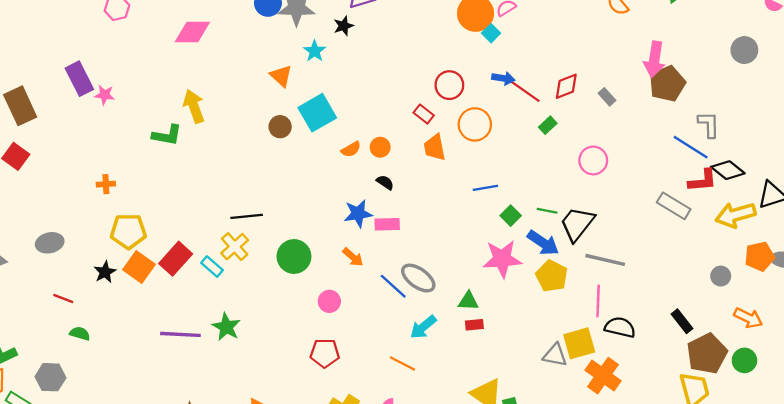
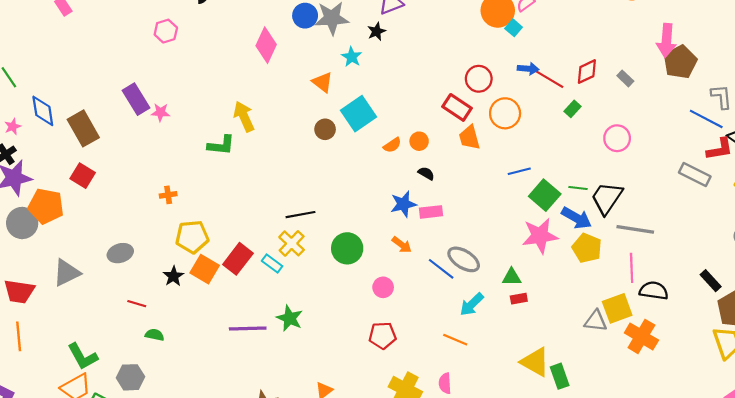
pink diamond: (192, 32) -> (266, 45), moved, turned -60
red rectangle: (424, 114) -> (457, 107), size x1.5
green square: (511, 216) -> (545, 195), size x1.6

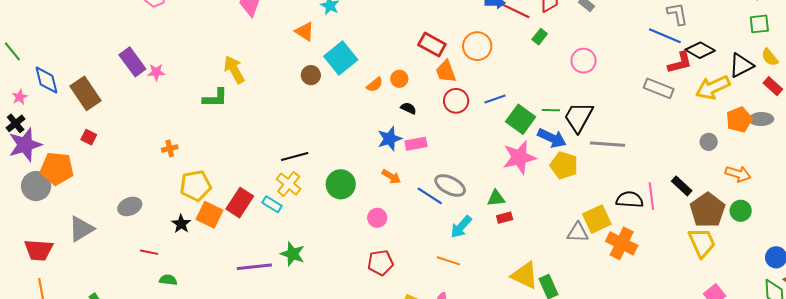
red circle: (479, 79) -> (456, 101), moved
red square: (83, 176) -> (89, 137), size x0.7
pink line: (632, 268) -> (651, 196), moved

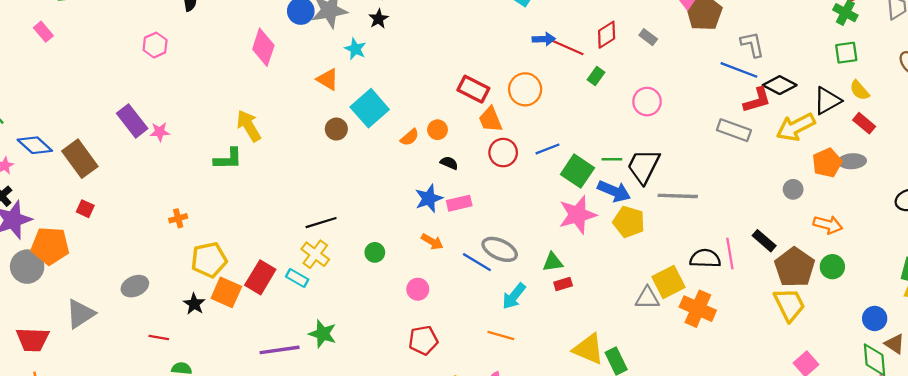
blue diamond: (47, 80) -> (35, 145), turned -32
green circle: (341, 184) -> (375, 252), size x0.6

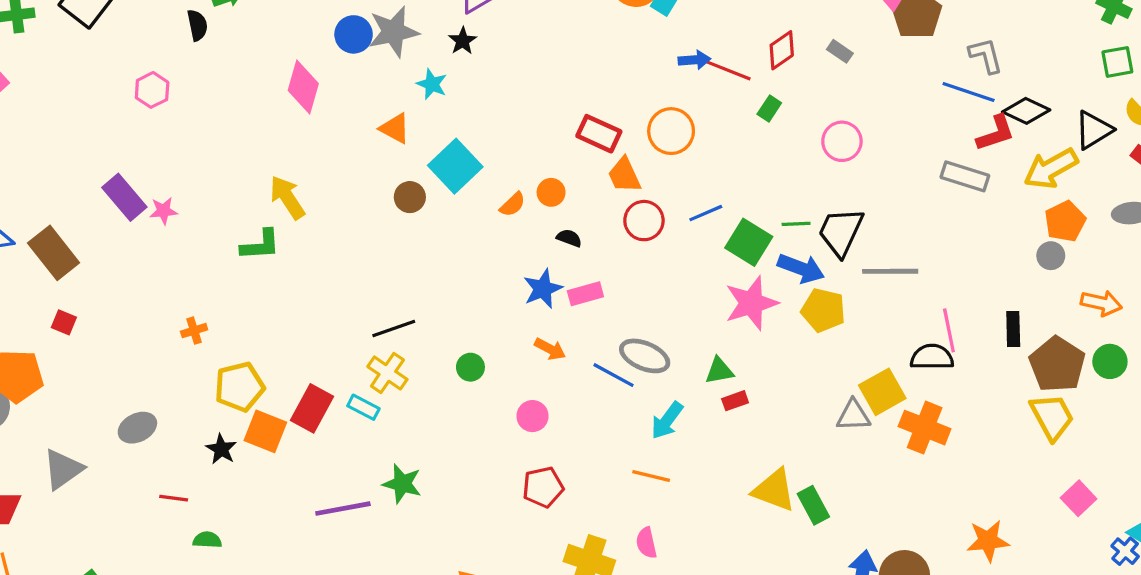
orange pentagon: (827, 163) -> (1065, 221), moved
black rectangle: (764, 241) -> (1013, 329), turned 50
pink line: (730, 254) -> (949, 330), moved

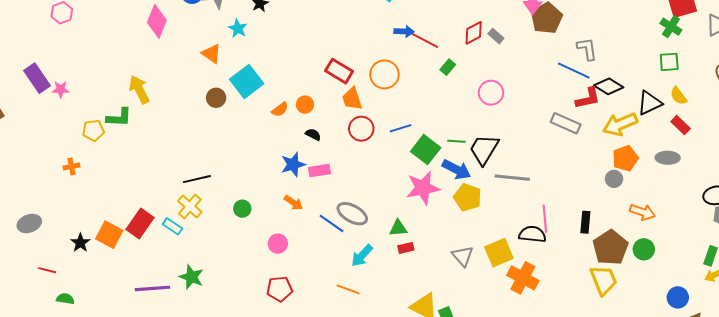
red diamond: (782, 50) -> (474, 33), moved
yellow pentagon: (239, 387) -> (93, 130), moved, size x0.7
gray triangle: (853, 415) -> (463, 256), moved, turned 45

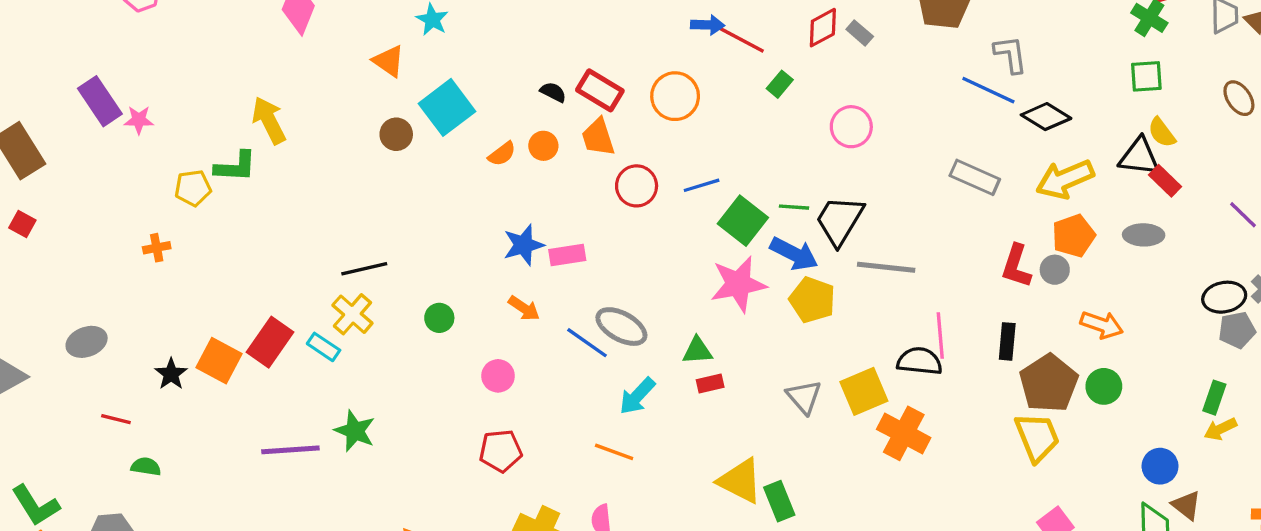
red L-shape: (588, 98) -> (1016, 266), moved, turned 120
orange trapezoid: (352, 99) -> (598, 137), moved
black triangle: (650, 103) -> (1139, 157), moved, turned 32
black semicircle: (313, 134) -> (553, 92), moved

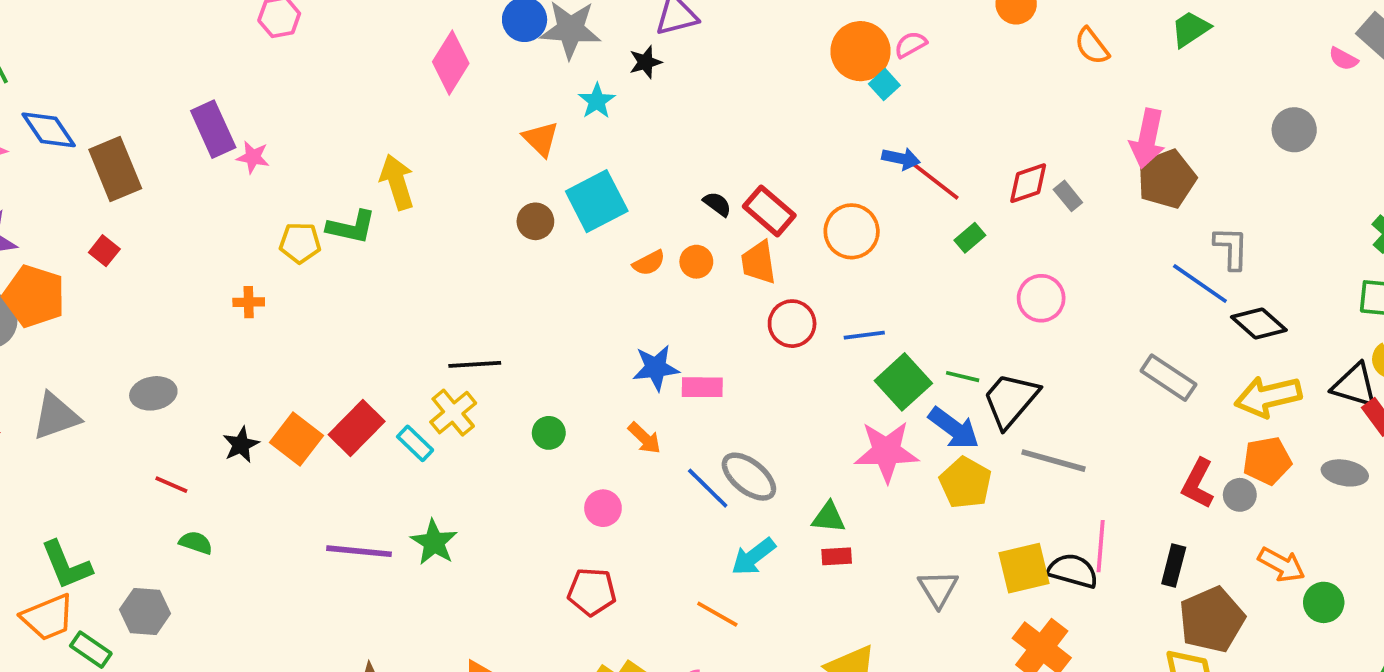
green circle: (1104, 386) -> (1324, 602), moved
yellow square: (864, 391) -> (1024, 568), moved

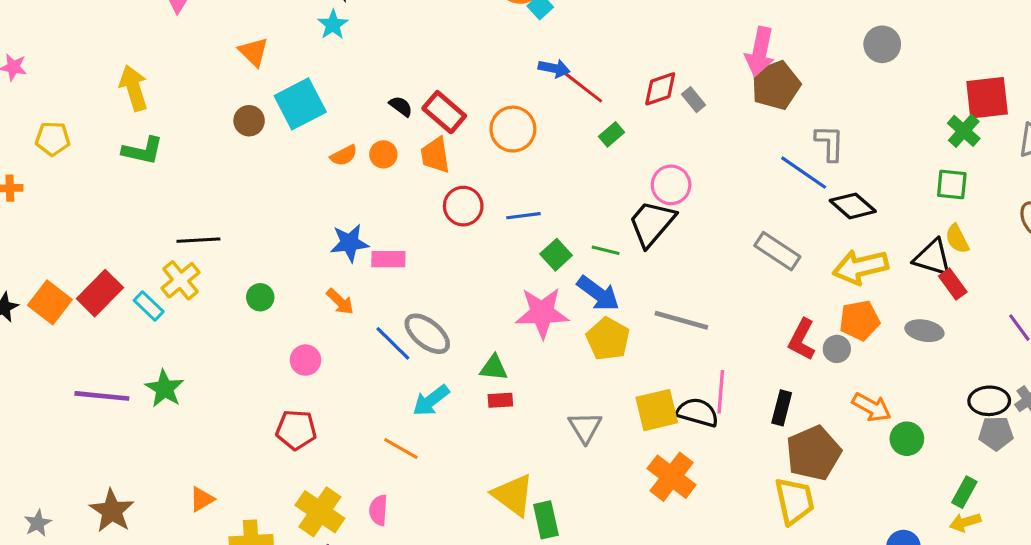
cyan star: (597, 101) -> (333, 25), moved
green L-shape: (351, 227) -> (143, 151), moved
green square: (903, 382) -> (556, 255), size x0.7
black trapezoid: (1011, 400) -> (652, 223), moved

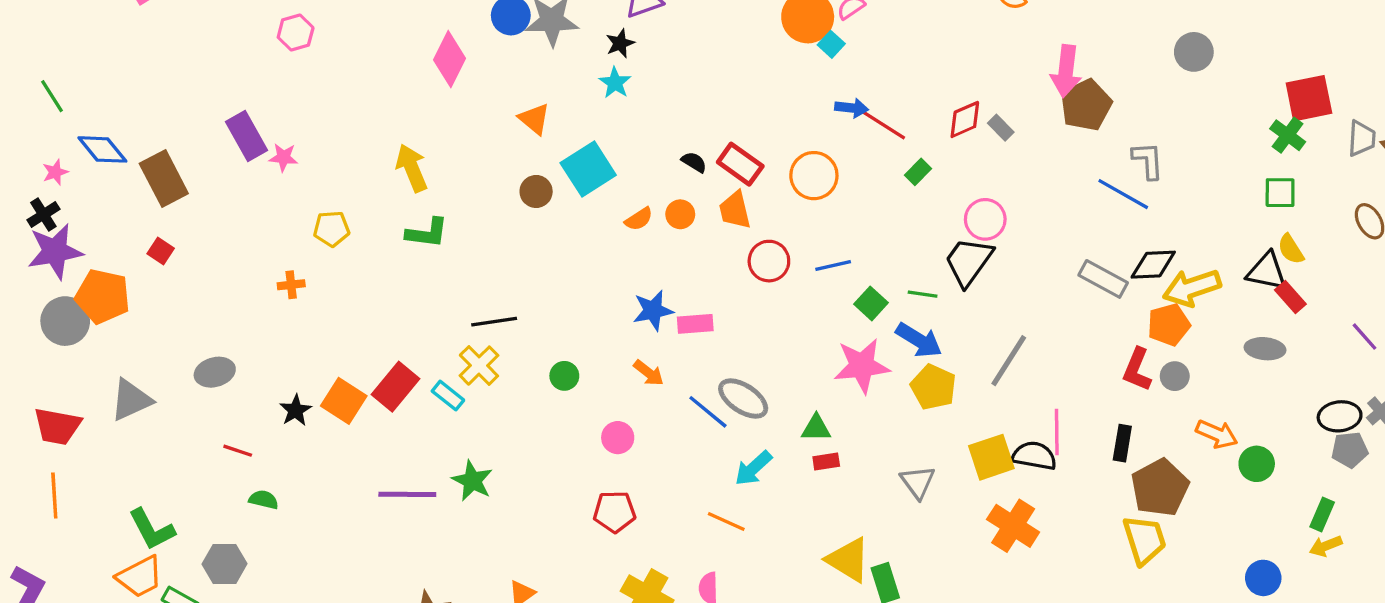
black diamond: (853, 206) -> (1153, 265), moved, turned -39
gray line: (681, 320) -> (1009, 361), turned -68
orange pentagon: (860, 320) -> (1169, 325), moved

